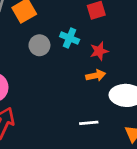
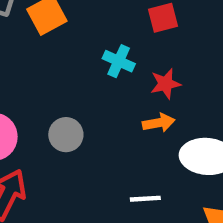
gray circle: (39, 45) -> (66, 135), moved

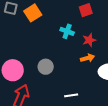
white line: (145, 199) -> (71, 95), moved

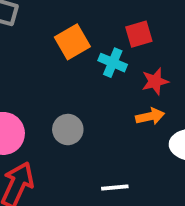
red square: (86, 10) -> (139, 34), moved
orange square: (33, 13) -> (72, 42), moved

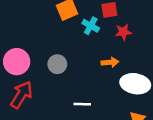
red star: (155, 81) -> (123, 32), moved

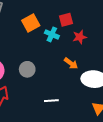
orange arrow: (110, 62) -> (71, 63), turned 48

